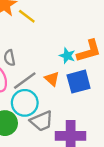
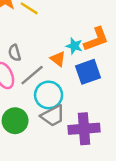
orange triangle: (52, 79) -> (58, 59), moved
cyan circle: (25, 103) -> (49, 95), moved

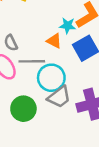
gray line: (32, 75) -> (32, 61), turned 50

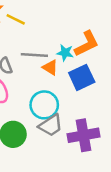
gray line: (32, 61) -> (34, 55), moved

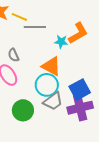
gray line: (34, 55) -> (35, 27), moved
orange triangle: (50, 67) -> (51, 66), moved, size x1.5
blue square: (82, 77) -> (80, 90), moved

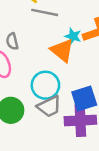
orange triangle: (51, 66) -> (62, 50), moved

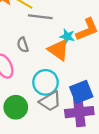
gray semicircle: (12, 41) -> (23, 45), moved

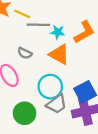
cyan star: (67, 36) -> (58, 32), moved
gray semicircle: (23, 45) -> (25, 53), turned -40

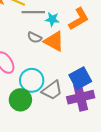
gray semicircle: (25, 53) -> (35, 37), moved
cyan circle: (50, 87) -> (32, 80), moved

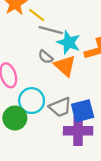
cyan star: (52, 19) -> (69, 42), size x1.5
gray trapezoid: (52, 90) -> (60, 107), moved

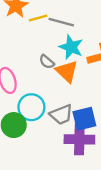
yellow line: (37, 15) -> (38, 18), turned -54
gray line: (51, 30) -> (61, 22), moved

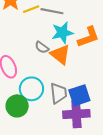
cyan star: (71, 47) -> (62, 33), turned -30
gray trapezoid: (61, 115) -> (59, 93), turned -70

